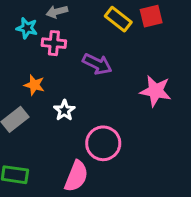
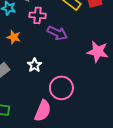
pink cross: (54, 43) -> (38, 15), moved
orange star: (34, 85) -> (14, 37), moved

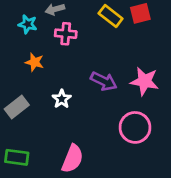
purple arrow: (57, 33) -> (104, 81), moved
pink circle: (61, 88) -> (135, 127), moved

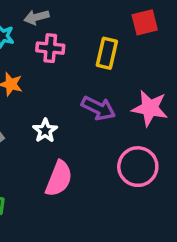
yellow rectangle: (111, 16) -> (107, 53), moved, turned 65
pink semicircle: (72, 159) -> (59, 179), moved

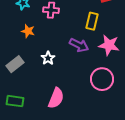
yellow rectangle: (107, 53) -> (92, 21), moved
pink semicircle: (59, 179) -> (56, 98), moved

